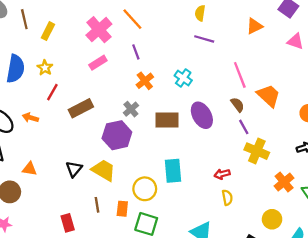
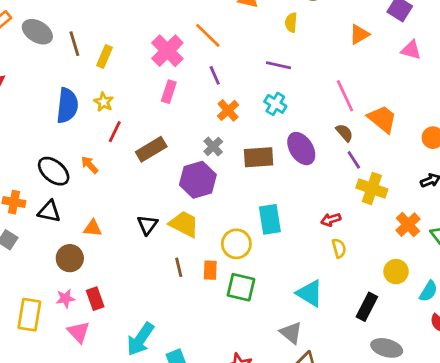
purple line: (204, 39) -> (279, 65), moved
pink rectangle: (98, 63) -> (169, 92), turned -36
orange arrow: (30, 118) -> (90, 165), turned 35
red rectangle: (68, 223) -> (95, 299), moved

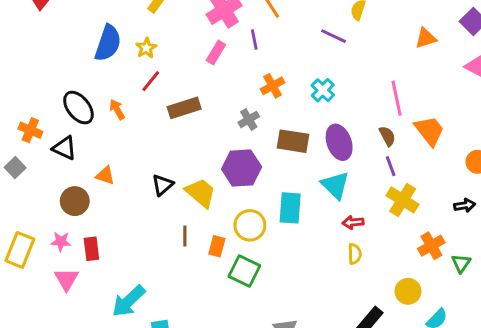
purple line: (279, 65) -> (333, 36), moved
purple line: (215, 75) -> (254, 40), moved
purple hexagon: (198, 180) -> (242, 168), moved
cyan triangle: (310, 293) -> (335, 185), moved

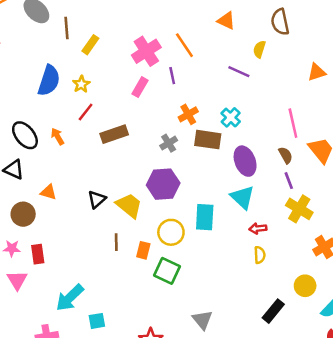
brown rectangle: (293, 141) -> (208, 140), moved

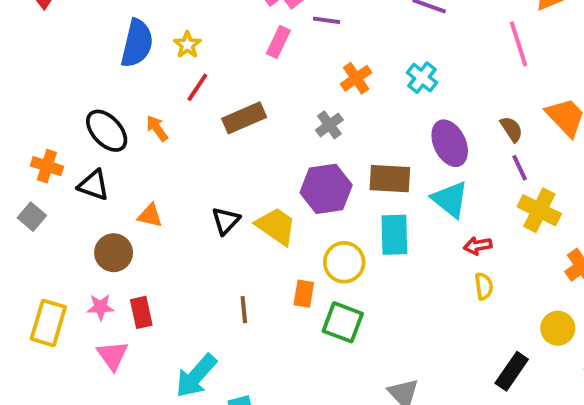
purple line: (172, 76) -> (327, 20), turned -66
pink line: (293, 123) -> (519, 44), moved
brown rectangle: (208, 140) -> (390, 179), moved
brown line: (116, 242) -> (244, 310), moved

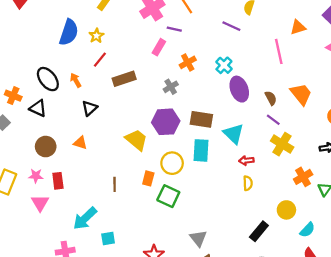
pink rectangle: (278, 42) -> (159, 47), moved
purple ellipse: (450, 143) -> (239, 89), moved
purple line: (520, 168) -> (273, 120), turned -32
orange triangle: (150, 216) -> (80, 143), moved
black triangle: (226, 221) -> (90, 108), moved

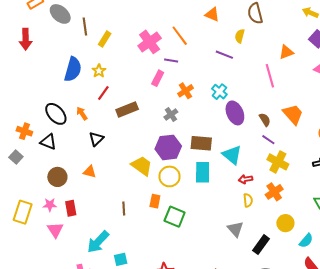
yellow circle: (172, 163) -> (169, 176), moved
orange cross: (303, 177) -> (274, 192), moved
gray triangle: (198, 238) -> (235, 229), moved

